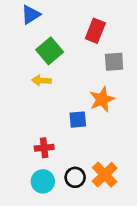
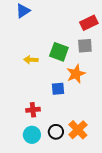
red rectangle: (95, 31) -> (89, 23), moved, turned 42
green square: (50, 51) -> (59, 52), moved, turned -30

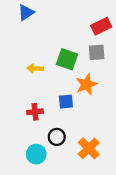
red cross: (33, 110) -> (35, 112), moved
black circle: (56, 132) -> (57, 137), moved

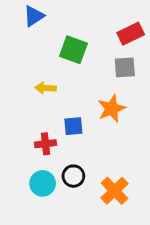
green square: (67, 59) -> (73, 50), moved
blue square: (66, 102) -> (73, 126), moved
cyan circle: (36, 154) -> (43, 183), moved

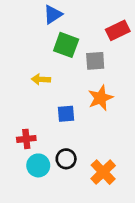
blue triangle: (34, 16) -> (53, 14), moved
gray square: (125, 67) -> (95, 61), moved
red cross: (46, 144) -> (26, 139), moved

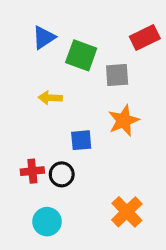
blue triangle: (53, 14) -> (44, 37), moved
black circle: (66, 159) -> (62, 174), moved
cyan circle: (38, 165) -> (47, 222), moved

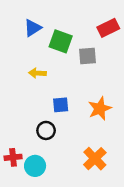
orange star: (124, 121) -> (100, 109), moved
red cross: (32, 171) -> (13, 157), moved

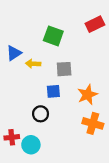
blue triangle: (33, 28) -> (14, 53), moved
gray square: (88, 56) -> (64, 69), moved
orange cross: (95, 159) -> (93, 123), moved, turned -30

